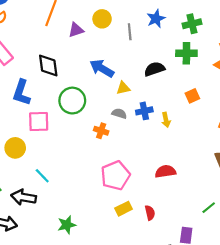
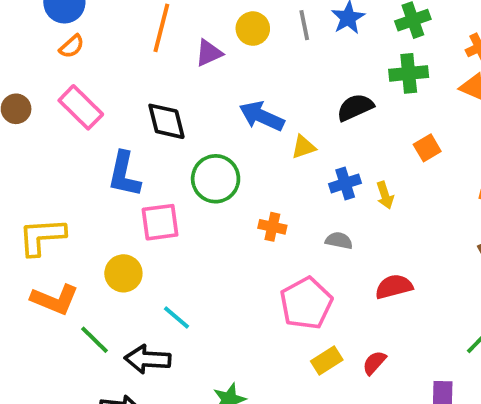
gray line: (130, 32) -> (304, 25), moved
gray semicircle: (119, 113) -> (339, 241), moved
red semicircle: (150, 213) -> (374, 363), turned -120

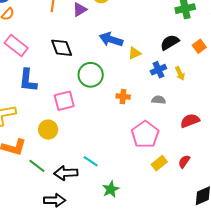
black semicircle: (355, 107) -> (170, 42), moved
blue L-shape: (124, 174) -> (28, 80), moved
cyan line: (176, 318) -> (91, 161), moved

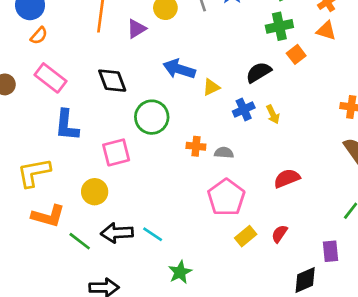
orange square: (199, 46) -> (296, 54), moved
gray semicircle: (159, 100) -> (224, 153), moved
black arrow: (66, 173) -> (117, 233), moved

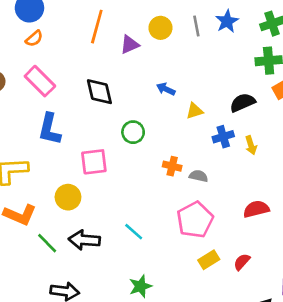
blue arrow: (179, 69) -> (166, 89), size x0.6
green circle: (152, 117) -> (133, 132), size x0.7
cyan line: (153, 234) -> (134, 232), moved

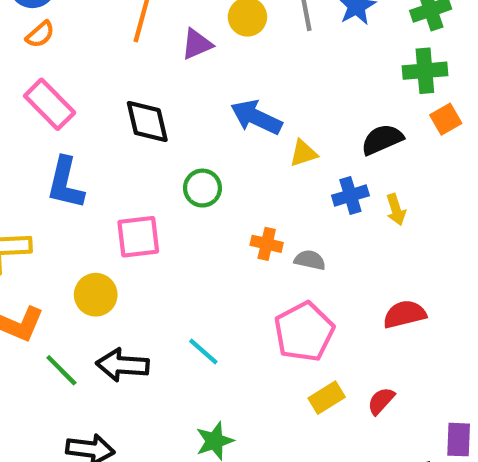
blue arrow: (166, 89) -> (256, 117), size x1.6

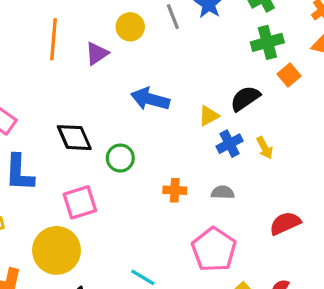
black diamond: (147, 122) -> (74, 138), moved
yellow triangle: (303, 153) -> (209, 116), moved
gray semicircle: (310, 260) -> (223, 192), moved
yellow circle: (96, 295) -> (56, 250), size x1.5

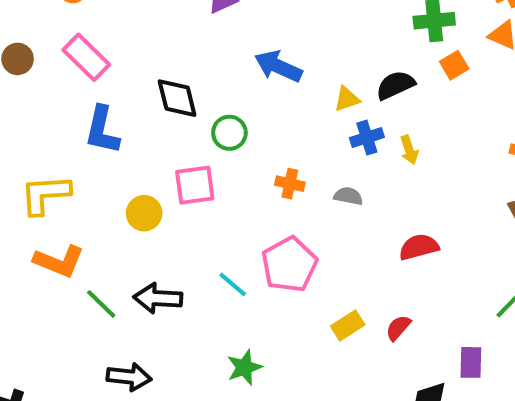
pink square: (80, 202) -> (195, 185), moved
yellow circle: (56, 250) -> (144, 213), moved, size x0.6
pink pentagon: (214, 250) -> (289, 265), moved

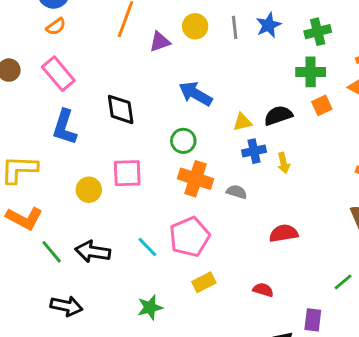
green circle: (229, 133) -> (183, 141), moved
orange cross: (290, 184) -> (195, 179), size x1.6
yellow rectangle: (348, 325) -> (204, 282), moved
red semicircle: (398, 328) -> (263, 290), turned 60

